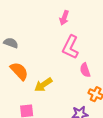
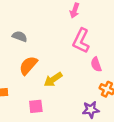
orange semicircle: (19, 71) -> (28, 65), turned -96

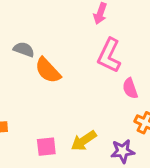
orange semicircle: (28, 65) -> (48, 70), moved, turned -84
yellow arrow: (53, 79) -> (84, 141), moved

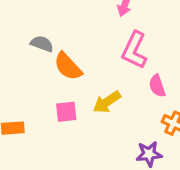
yellow arrow: (84, 141) -> (107, 102), moved
pink square: (46, 147) -> (66, 112), moved

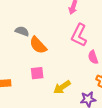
yellow arrow: (107, 102) -> (62, 87), moved

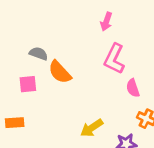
pink square: (37, 73) -> (28, 84), moved

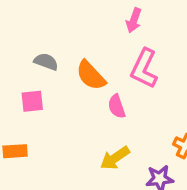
orange semicircle: (60, 72) -> (91, 75), moved
pink semicircle: (133, 88) -> (117, 106), moved

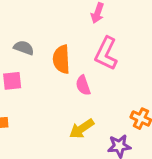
orange semicircle: (91, 75) -> (61, 59), turned 40

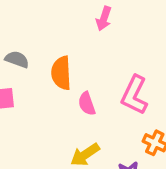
pink L-shape: (106, 53) -> (134, 95), moved

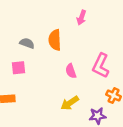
orange semicircle: (61, 73) -> (55, 40), moved

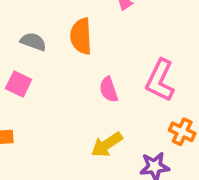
pink square: (18, 68) -> (19, 84), turned 32

